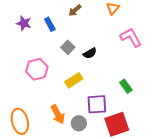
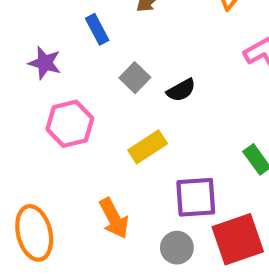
purple star: (24, 23) -> (45, 63), moved
gray circle: (79, 123) -> (177, 248), moved

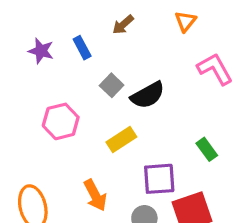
purple star: (45, 63) -> (41, 51), moved
black semicircle: (181, 90) -> (148, 95), size x1.5

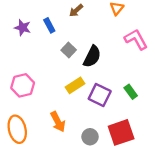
black semicircle: (148, 95) -> (92, 56), turned -35
pink hexagon: (61, 121) -> (23, 85), moved
purple square: (159, 179) -> (100, 95), moved, turned 30

